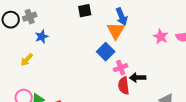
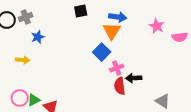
blue arrow: (122, 17) -> (118, 17), turned -60
pink star: (161, 37) -> (157, 26), moved
yellow arrow: (27, 60) -> (23, 60), turned -128

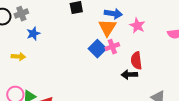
pink star: (157, 26) -> (137, 26), moved
pink cross: (117, 68) -> (112, 47), moved
red semicircle: (120, 86) -> (136, 61), moved

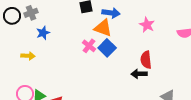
blue arrow: (113, 14) -> (111, 13), moved
orange triangle: (107, 28) -> (103, 28), moved, turned -42
pink cross: (112, 47) -> (89, 46), moved, turned -32

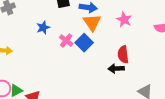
orange triangle: (103, 28) -> (92, 23), moved, turned 36
blue star: (43, 33) -> (43, 28), moved

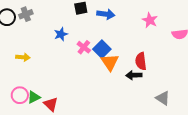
pink star: (124, 20) -> (150, 20), moved
orange triangle: (92, 23) -> (110, 62), moved

